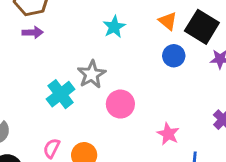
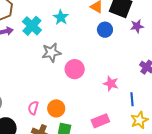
gray star: (92, 74) -> (51, 53), turned 30
cyan cross: (61, 94) -> (32, 26), moved

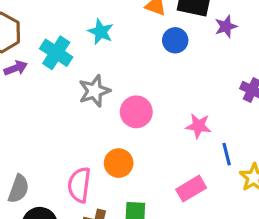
blue line: (132, 99) -> (227, 154), moved
pink semicircle: (33, 108) -> (79, 185), size x1.5
orange circle: (56, 108) -> (119, 163), moved

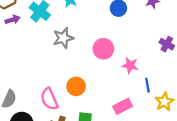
pink circle: (136, 112) -> (103, 49), moved
pink semicircle: (79, 185) -> (49, 99), turned -35

